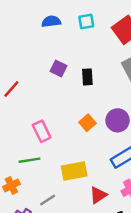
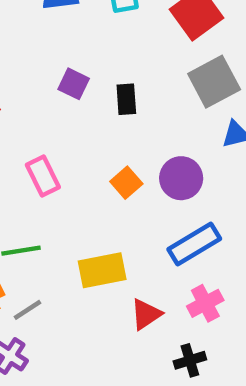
pink rectangle: (42, 131) -> (43, 176), moved
gray line: (48, 200) -> (28, 310), moved

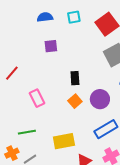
purple square: (74, 84) -> (51, 46), moved, turned -32
black rectangle: (126, 99) -> (75, 78), moved

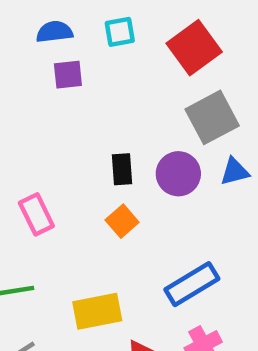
purple square: (51, 46) -> (68, 75), moved
purple circle: (100, 99) -> (178, 174), moved

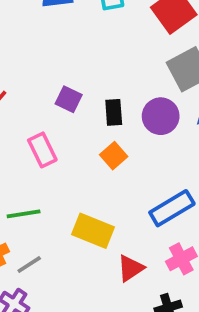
purple square: (68, 75) -> (69, 99), moved, turned 32
yellow rectangle: (97, 311) -> (93, 231), turned 33

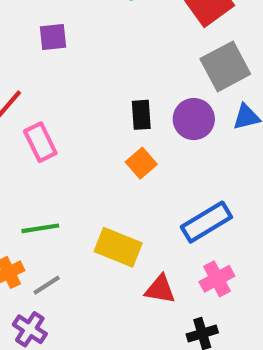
purple square: (69, 99) -> (53, 37), moved, turned -32
pink rectangle: (42, 150) -> (40, 142), moved
red triangle: (131, 268) -> (160, 289), turned 44

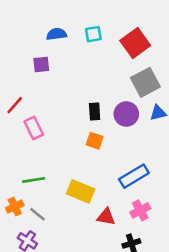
orange square: (141, 163) -> (95, 141), turned -30
gray line: (47, 285) -> (38, 214), turned 72

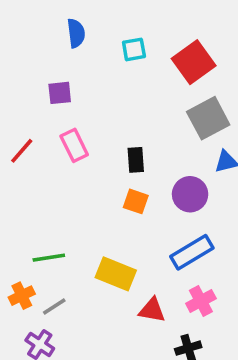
blue semicircle: (57, 34) -> (76, 33), moved, turned 90
purple circle: (126, 114) -> (190, 194), moved
pink rectangle: (34, 128) -> (74, 145), moved
gray line: (38, 214) -> (54, 306), turned -72

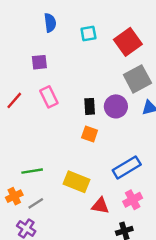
purple circle: (190, 194) -> (116, 106), moved

